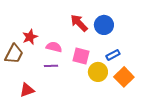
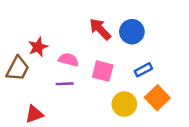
yellow circle: (98, 72) -> (124, 104), moved

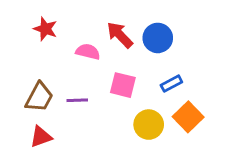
red star: (38, 47) -> (45, 29), moved, turned -30
pink semicircle: (68, 60) -> (88, 52), moved
brown trapezoid: (18, 69) -> (39, 97), moved

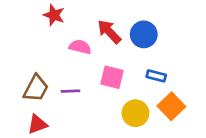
red star: (45, 29) -> (54, 15), moved
blue rectangle: (171, 84) -> (156, 76), turned 42

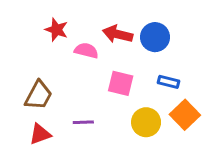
red star: (54, 15) -> (56, 30), moved
red arrow: (109, 32) -> (118, 34), turned -32
purple line: (70, 91) -> (83, 122), moved

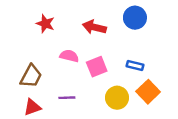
blue circle: (155, 37) -> (135, 18), moved
pink semicircle: (86, 51) -> (69, 56), moved
pink square: (121, 83) -> (97, 67), turned -36

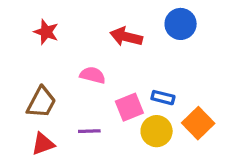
red star: (45, 24) -> (46, 32), moved
blue rectangle: (135, 65) -> (163, 98), moved
pink square: (97, 67) -> (129, 107), moved

